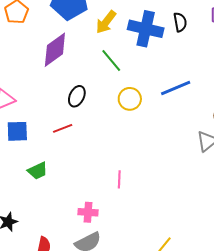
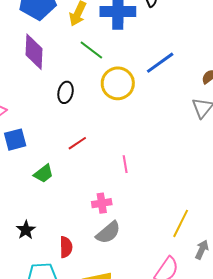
purple diamond: (55, 50) -> (34, 52), turned -39
yellow circle: (130, 99) -> (118, 83), size x1.4
red line: (63, 128) -> (77, 143), moved

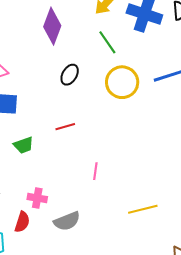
pink line: (125, 164) -> (95, 171), moved
pink cross: (102, 203) -> (37, 198), moved
yellow line: (181, 223) -> (143, 209), moved, turned 32

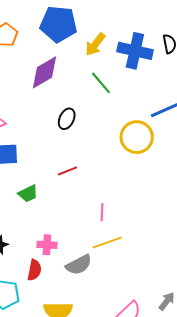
purple diamond: (52, 26) -> (44, 72), turned 45
yellow circle: (122, 82) -> (137, 137), moved
yellow line: (143, 209) -> (107, 242), moved

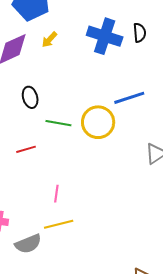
yellow arrow: (95, 44) -> (49, 40), moved, size x0.7
green line: (101, 83) -> (58, 123), moved, turned -45
black ellipse: (67, 119) -> (30, 97), turned -45

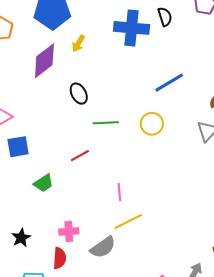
black ellipse: (30, 97) -> (79, 94), moved
yellow circle: (98, 122) -> (152, 124), moved, size x0.7

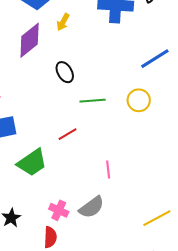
green trapezoid: (44, 183) -> (32, 163), size x1.5
yellow line: (128, 222) -> (157, 218), moved
pink cross: (69, 232) -> (59, 210), turned 30
gray semicircle: (103, 247) -> (92, 207), moved

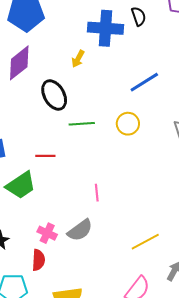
yellow arrow: (63, 22) -> (78, 59), moved
black ellipse: (65, 72) -> (54, 95), size x1.4
red line: (68, 134) -> (45, 156), moved, turned 30

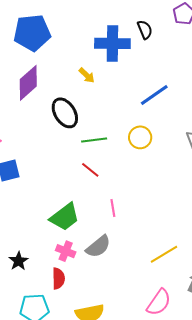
yellow arrow: (78, 59) -> (87, 75), turned -72
red line: (45, 156) -> (90, 170), moved, turned 42
green trapezoid: (21, 185) -> (65, 217), moved

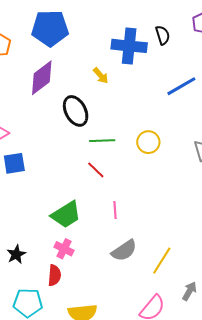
blue line: (154, 95) -> (181, 86), moved
gray semicircle: (98, 247) -> (124, 251), moved
yellow line: (164, 254) -> (162, 261), turned -32

